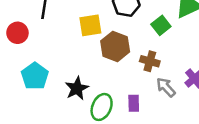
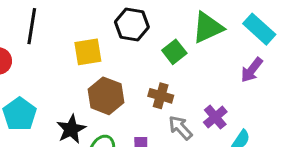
brown hexagon: (115, 46) -> (106, 96), moved

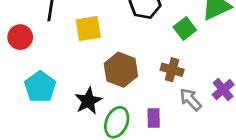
yellow square: (88, 52) -> (88, 29), moved

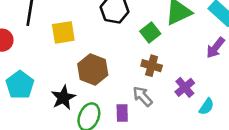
brown cross: (172, 70) -> (152, 66), moved
gray arrow: (190, 100) -> (143, 96), moved

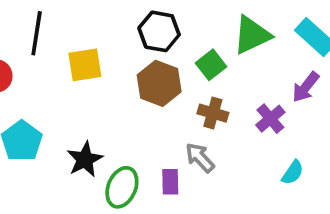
brown hexagon: (93, 69) -> (159, 83), moved
purple cross: (185, 87) -> (270, 119), moved

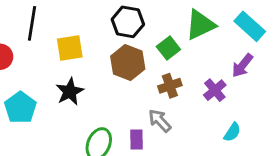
brown cross: (213, 113) -> (170, 86), turned -35
black star: (85, 159) -> (70, 92), moved

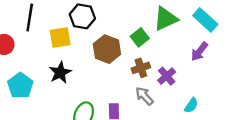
black hexagon: (128, 22) -> (82, 16), moved
purple cross: (215, 90) -> (167, 76), moved
gray arrow: (160, 121) -> (144, 96), moved

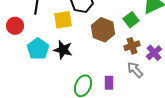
black star: (60, 73) -> (63, 50), turned -30
cyan pentagon: (20, 85) -> (38, 49), moved

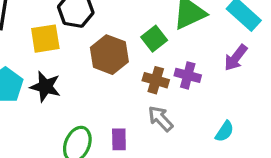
brown cross: (132, 46) -> (156, 80), turned 35
purple cross: (154, 53) -> (188, 75), moved, turned -35

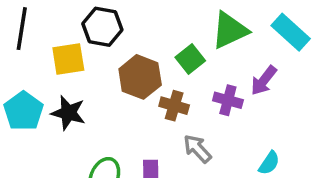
purple arrow: (236, 58) -> (264, 81), moved
brown cross: (156, 80) -> (174, 106), moved

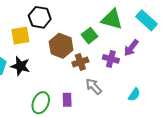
green triangle: (230, 30) -> (112, 19), turned 40
brown cross: (174, 106) -> (80, 62), turned -35

